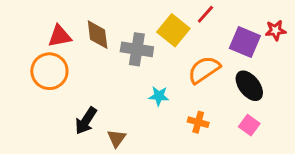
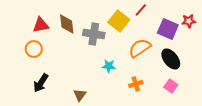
orange circle: (49, 71) -> (34, 49), size x0.7
black arrow: (86, 121) -> (41, 83), moved
orange cross: (198, 122) -> (136, 84), turned -32

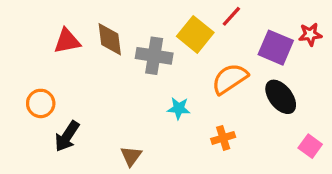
orange circle: (34, 49) -> (41, 103), moved
pink square: (171, 86) -> (310, 146), moved

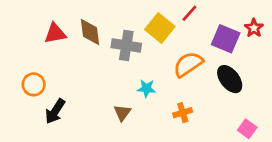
red star: (310, 34) -> (254, 28), turned -30
pink square: (310, 146) -> (247, 129), moved
brown triangle: (131, 156) -> (122, 113), moved

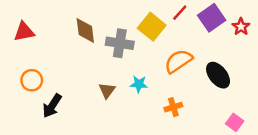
red triangle: (55, 33) -> (24, 32), moved
purple square: (226, 39) -> (212, 18), moved, turned 32
brown triangle: (122, 113) -> (107, 90), moved

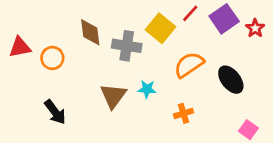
red triangle: (24, 32) -> (20, 47), moved
orange circle: (32, 80) -> (52, 58), moved
brown triangle: (107, 90) -> (113, 96), size x1.5
black arrow: (52, 106) -> (55, 112), turned -70

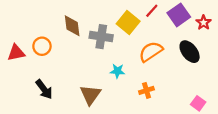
red triangle: (20, 47) -> (16, 53), moved
black ellipse: (231, 80) -> (190, 52), moved
brown triangle: (113, 96) -> (90, 95), moved

